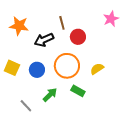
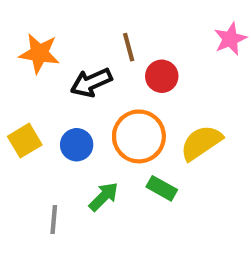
yellow square: (12, 68) -> (25, 141), turned 35
yellow semicircle: (97, 69) -> (201, 143), size x1.5
gray line: (26, 106) -> (54, 219), turned 48

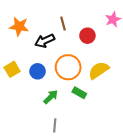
red circle: (162, 76) -> (87, 36), moved
gray line: (54, 219) -> (55, 125), moved

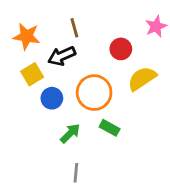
brown line: (63, 23) -> (74, 28), moved
yellow square: (12, 69) -> (32, 74), moved
yellow semicircle: (99, 70) -> (142, 79), moved

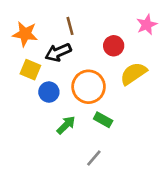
yellow square: (32, 74) -> (30, 70), turned -36
gray line: (76, 173) -> (94, 158), moved, turned 36

